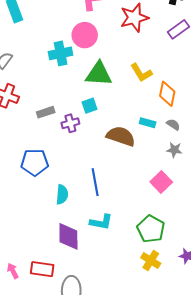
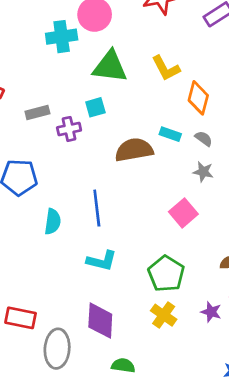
brown semicircle: (121, 136) -> (134, 150), turned -32
purple diamond: (68, 236) -> (100, 321), moved

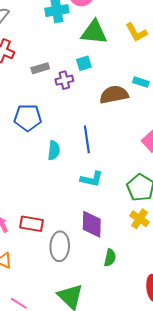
green semicircle: (123, 365) -> (110, 258), turned 96

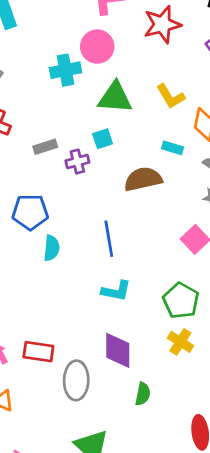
cyan rectangle: (141, 82) -> (173, 148), moved
cyan semicircle: (54, 150) -> (52, 248), moved

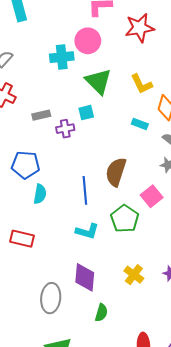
green triangle: (115, 98) -> (98, 81), turned 36
brown semicircle: (143, 179) -> (116, 172), moved, turned -64
green pentagon: (181, 301) -> (125, 219), moved
red rectangle: (38, 352) -> (22, 239), moved

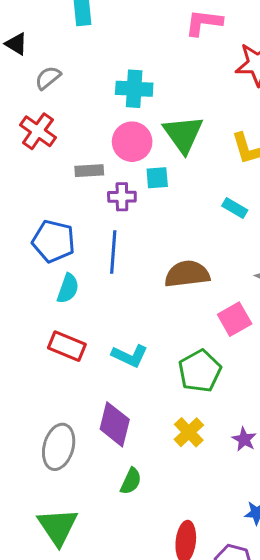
pink circle: (88, 41) -> (132, 142), moved
brown semicircle: (116, 172) -> (187, 274), turned 56
blue line: (85, 190) -> (113, 252), moved
green pentagon: (125, 219) -> (200, 371), moved
red rectangle: (22, 239) -> (67, 346), moved

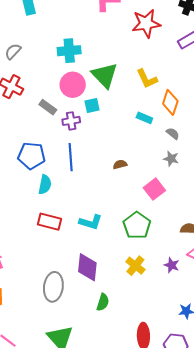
gray rectangle: (89, 171) -> (48, 107), turned 48
brown semicircle: (187, 274) -> (120, 164), size x0.5

